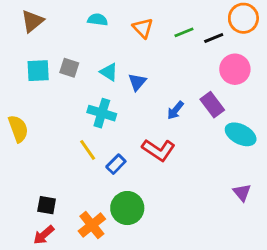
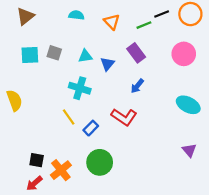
black line: (214, 38) -> (162, 14), moved
cyan triangle: (109, 72) -> (85, 56), turned -40
purple rectangle: (212, 105) -> (136, 53), moved
orange cross: (92, 225) -> (61, 170), moved

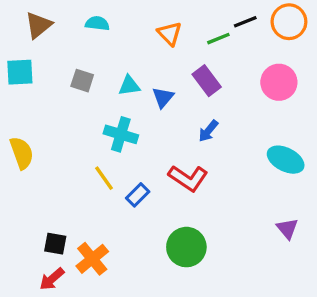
cyan semicircle: (76, 15) -> (97, 23), moved
cyan square: (30, 55) -> (20, 72), moved
green circle: (100, 162) -> (186, 247), moved

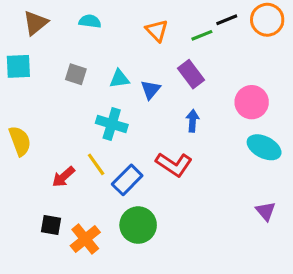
pink circle: (279, 82) -> (252, 102), moved
blue arrow: (208, 131) -> (193, 121), turned 145
blue rectangle: (138, 195) -> (127, 180), size x1.4
green circle: (186, 247) -> (138, 225), moved
red arrow: (52, 279) -> (63, 177), moved

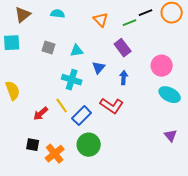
blue triangle: (151, 90) -> (99, 68), moved

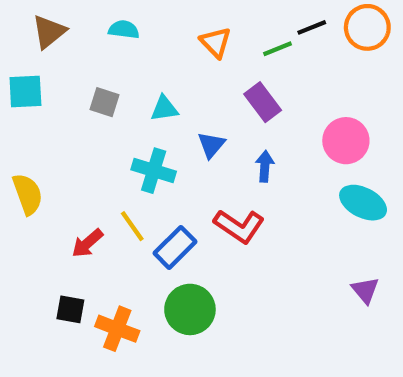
orange cross: (55, 154) -> (117, 329), turned -30

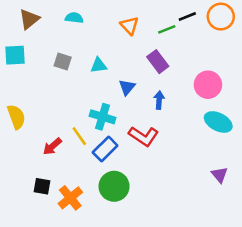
cyan cross: (154, 171) -> (102, 117), moved
orange cross: (117, 329) -> (70, 198), turned 30

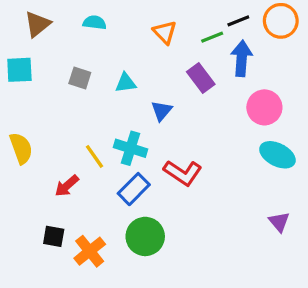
blue arrow: (159, 100) -> (242, 58), moved, size x1.5
yellow line: (79, 136) -> (95, 156), moved

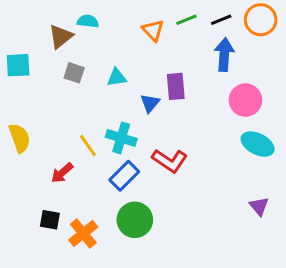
brown triangle: (37, 24) -> (61, 36), moved
green line: (212, 37) -> (186, 20), moved
purple rectangle: (201, 78) -> (176, 86), moved, turned 32

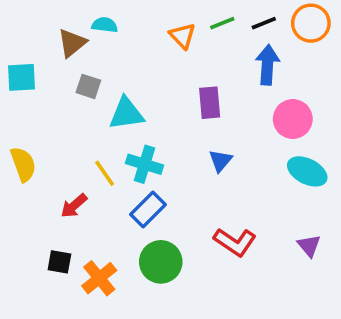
cyan triangle: (117, 77) -> (126, 114), moved, size x1.5
blue triangle: (150, 103) -> (220, 161), moved
red L-shape: (170, 161) -> (235, 242), moved

